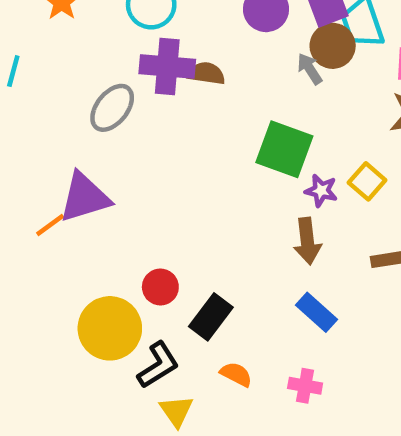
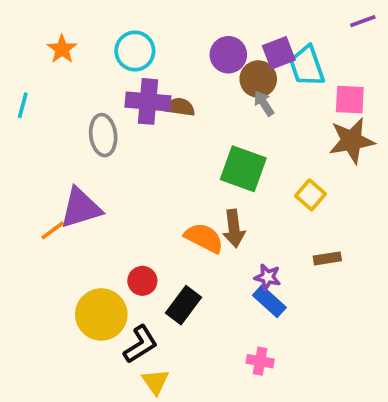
brown circle: (333, 46) -> (258, 79), moved
gray ellipse: (112, 108) -> (103, 135), turned -45
purple star: (321, 191) -> (268, 277), moved
brown arrow: (307, 241) -> (234, 229), moved
orange semicircle: (236, 374) -> (204, 238), moved, size x1.5

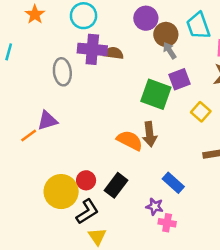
purple square: (279, 53) -> (180, 79), moved
purple triangle: (81, 208) -> (47, 120), size x0.7
purple star: (268, 277) -> (155, 207), moved
red circle: (142, 281) -> (86, 180), moved

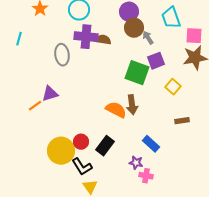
brown circle: (166, 34) -> (134, 28), moved
black L-shape: (87, 212) -> (82, 167), turned 90

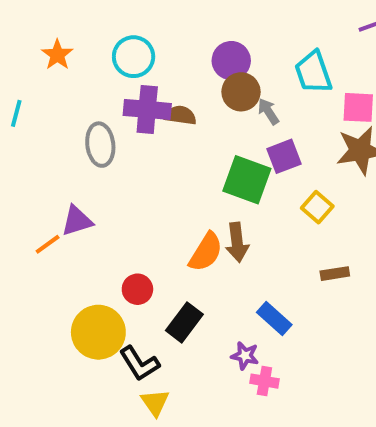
orange semicircle: (116, 110) -> (206, 252), turned 95
red circle: (81, 142) -> (137, 289), moved

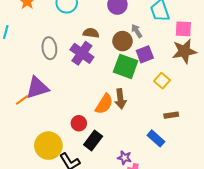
brown circle: (241, 92) -> (122, 41), moved
purple cross: (147, 109) -> (82, 53), moved, turned 30
purple triangle: (77, 221) -> (37, 88), size x1.4
red circle: (137, 289) -> (79, 123), moved
blue rectangle: (274, 319) -> (156, 138), moved

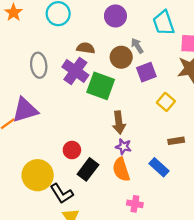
green square: (126, 66) -> (101, 86), moved
orange semicircle: (104, 104) -> (121, 169), moved, turned 130
purple star: (124, 158) -> (123, 147), moved

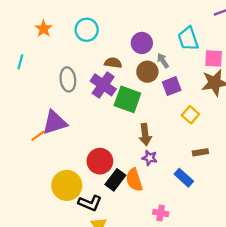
purple circle: (115, 16) -> (142, 43), moved
red circle: (72, 150) -> (100, 161), size x1.5
orange semicircle: (121, 169) -> (134, 180), moved
black L-shape: (62, 194) -> (90, 203), turned -35

